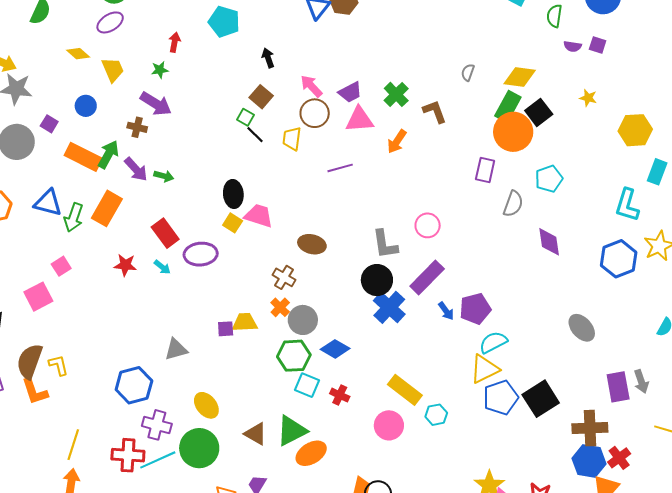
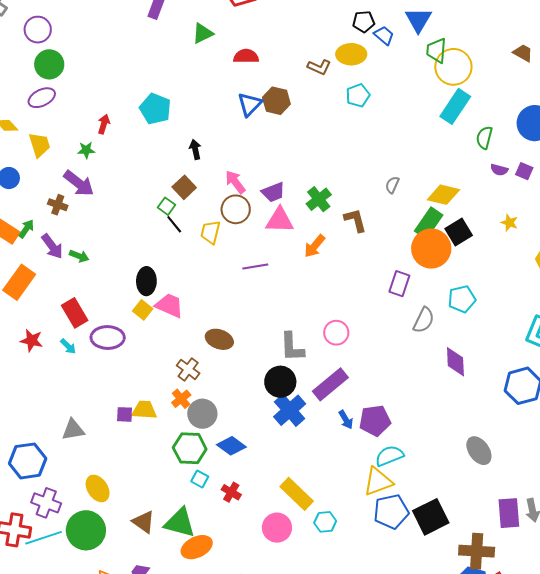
green arrow: (108, 154) -> (26, 229), size x0.7
cyan square: (307, 385) -> (200, 479), size x0.7
green triangle: (292, 431) -> (180, 523), turned 36

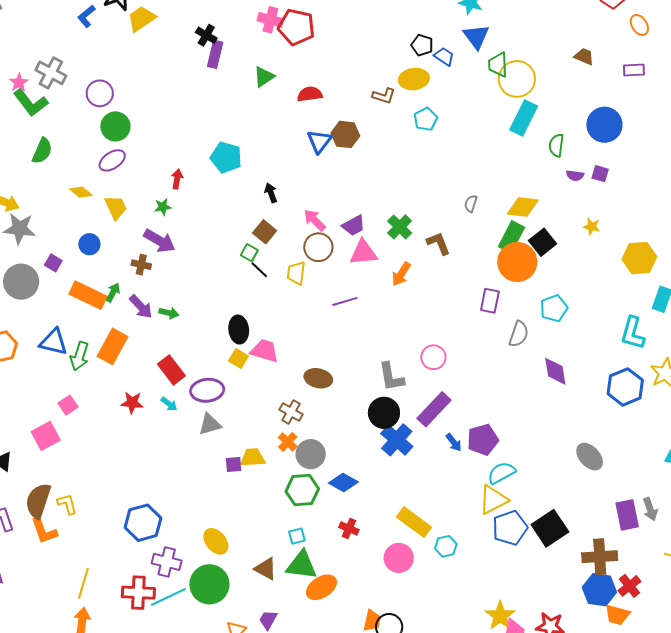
black pentagon: (364, 22) -> (422, 45), turned 30
gray triangle: (73, 430) -> (210, 424), moved
cyan square: (200, 479) -> (297, 536), moved, turned -36

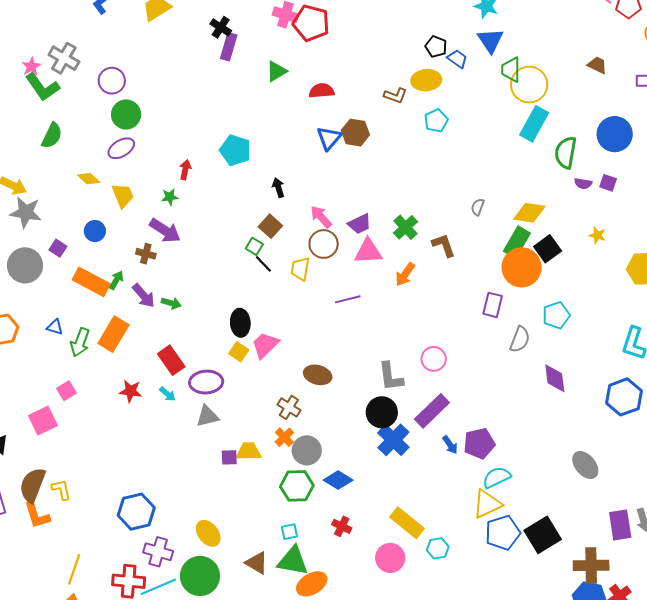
green semicircle: (556, 145) -> (566, 153), size x1.4
blue triangle: (54, 342) -> (55, 327), size x0.6
pink trapezoid: (265, 351) -> (265, 345), turned -64

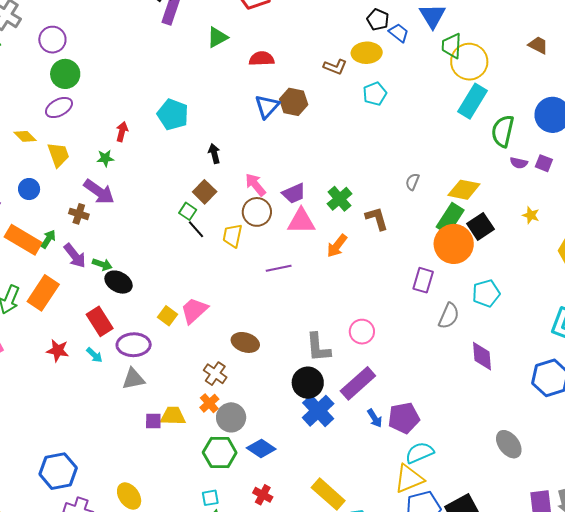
black ellipse: (240, 323) -> (119, 282), moved, turned -60

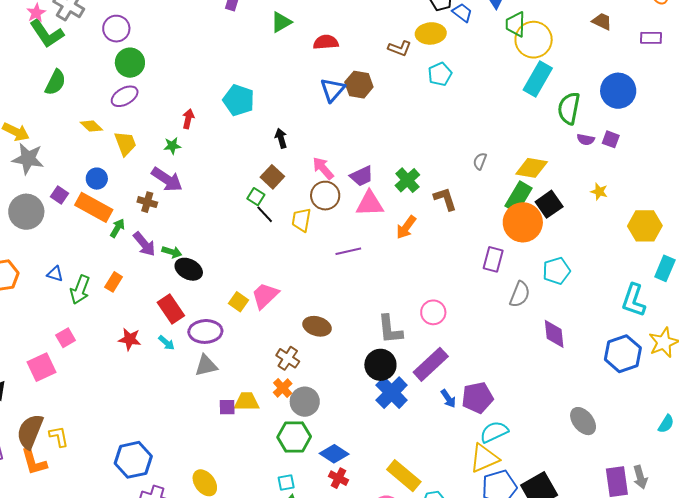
orange rectangle: (23, 240) -> (94, 207), moved
orange rectangle: (43, 293) -> (114, 282), size x0.6
blue diamond: (261, 448) -> (334, 454), moved

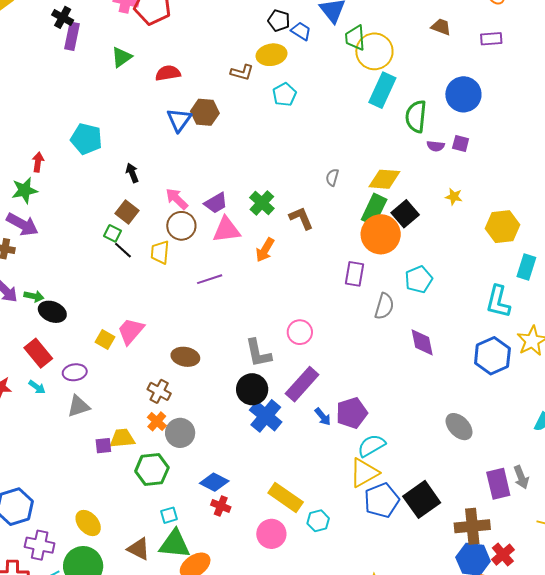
green star: (172, 146) -> (25, 190), size x1.5
purple ellipse: (205, 331) -> (75, 372), size x0.7
green hexagon: (294, 437) -> (152, 470), moved

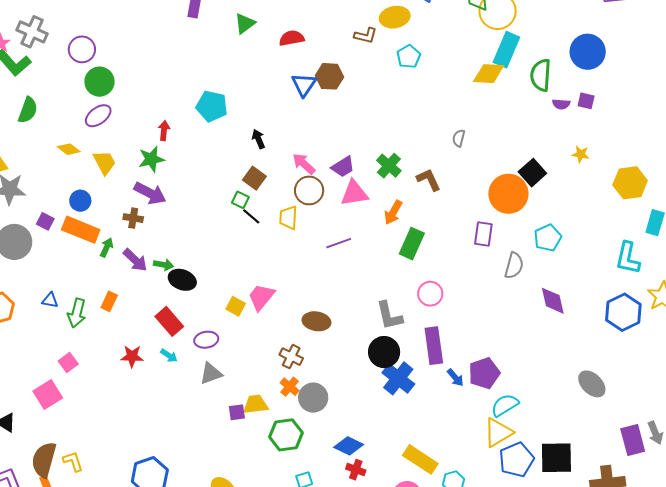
yellow diamond: (384, 179) -> (489, 74), moved
green rectangle: (374, 209) -> (412, 244), moved
purple rectangle: (302, 384) -> (434, 346), turned -48
black square: (422, 499) -> (556, 458), turned 36

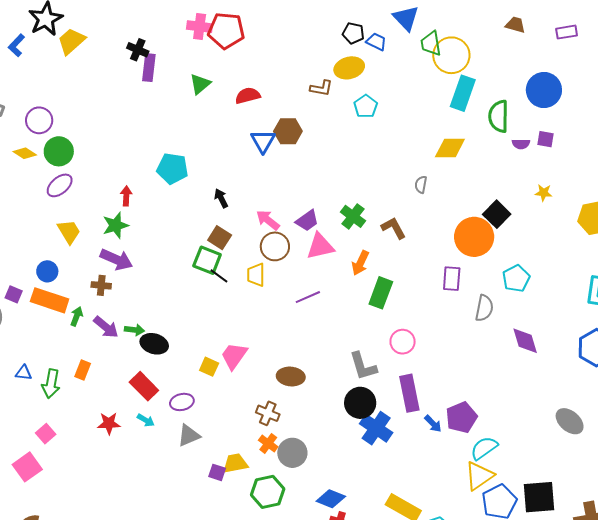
yellow diamond: (489, 74) -> (450, 148), moved
yellow diamond: (69, 149) -> (25, 153), moved
green square: (240, 200) -> (207, 260), size x1.6
purple square: (237, 412) -> (217, 472), turned 30

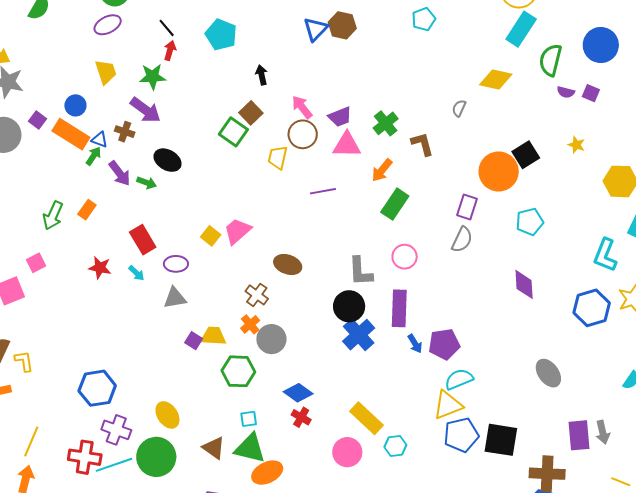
black line: (219, 276) -> (167, 28), moved
gray semicircle: (484, 308) -> (462, 240), moved
black ellipse: (154, 344) -> (168, 160), moved
blue triangle: (24, 373) -> (100, 140), moved

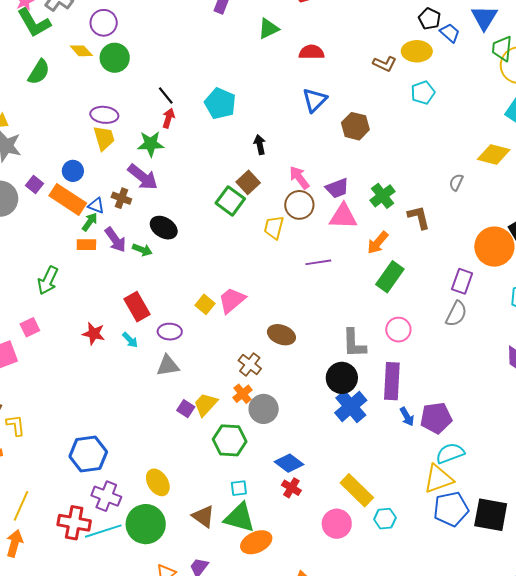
purple ellipse: (108, 25) -> (104, 115), moved, turned 32
brown hexagon: (342, 25) -> (355, 126), moved
orange rectangle: (87, 210) -> (86, 245), moved, turned 54
yellow trapezoid: (213, 336) -> (206, 404), turned -52

